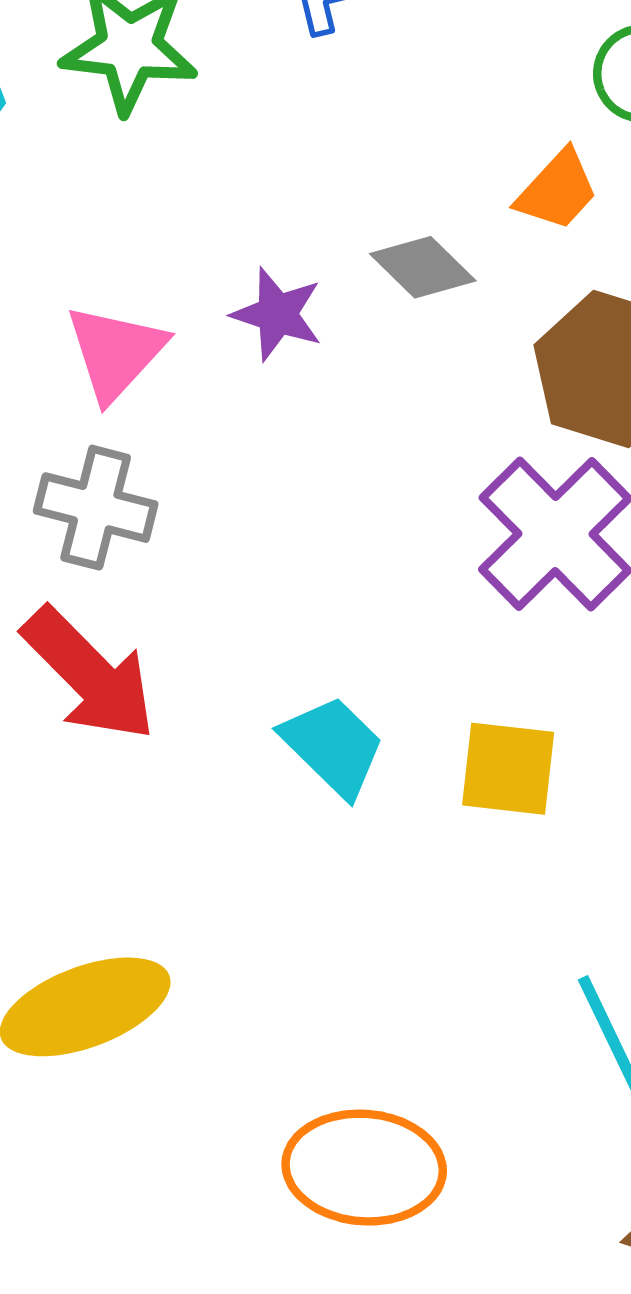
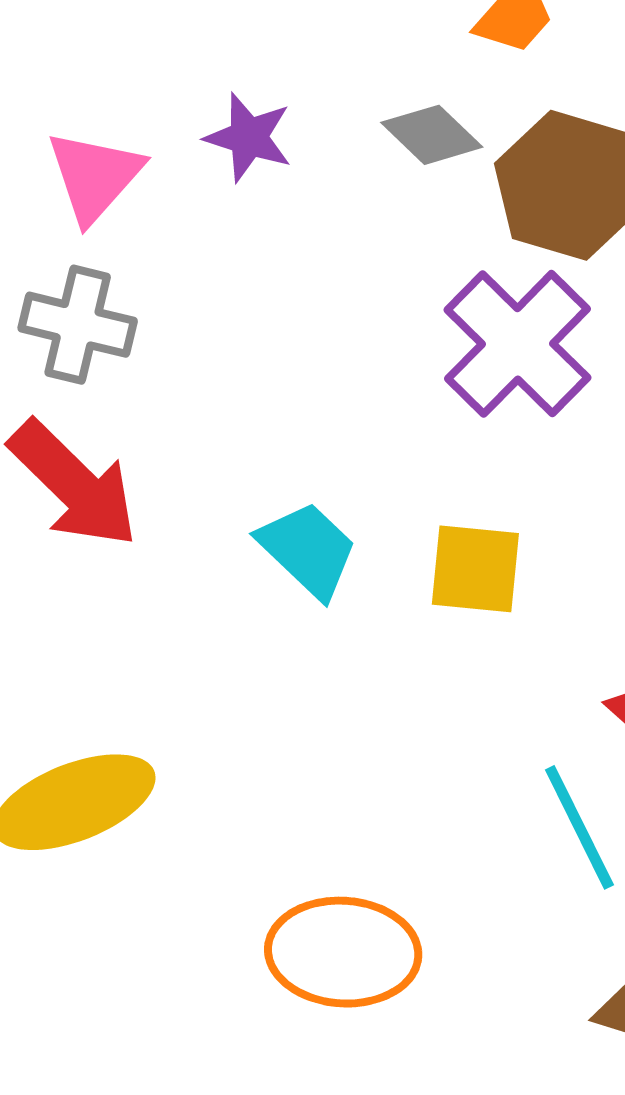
gray diamond: (423, 267) -> (432, 135), moved

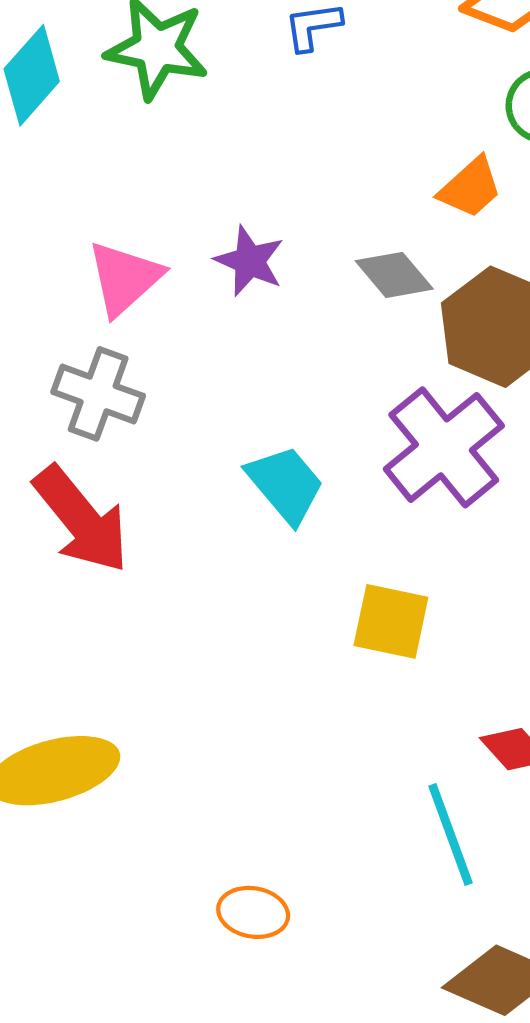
cyan trapezoid: (308, 550) -> (285, 484), moved
orange ellipse: (343, 952) -> (253, 912), size x0.6

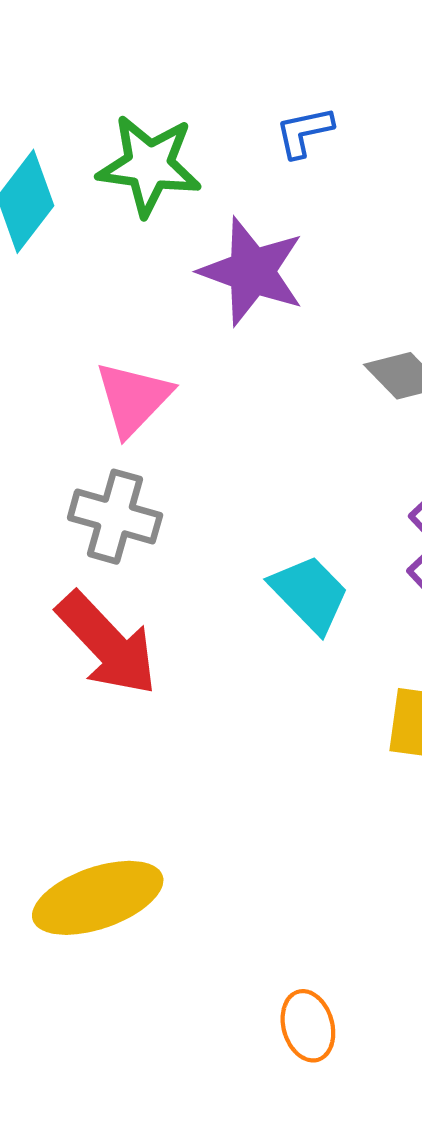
purple star: (250, 261) -> (252, 271), moved, size x1.5
orange ellipse: (253, 912) -> (308, 1026), turned 68

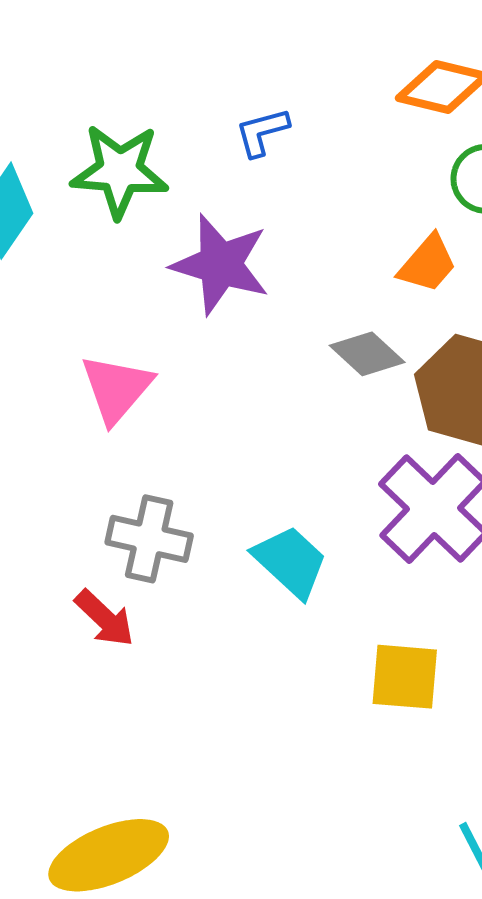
gray cross: (115, 517) -> (149, 539), moved
red arrow: (107, 644) -> (105, 618), size x0.6

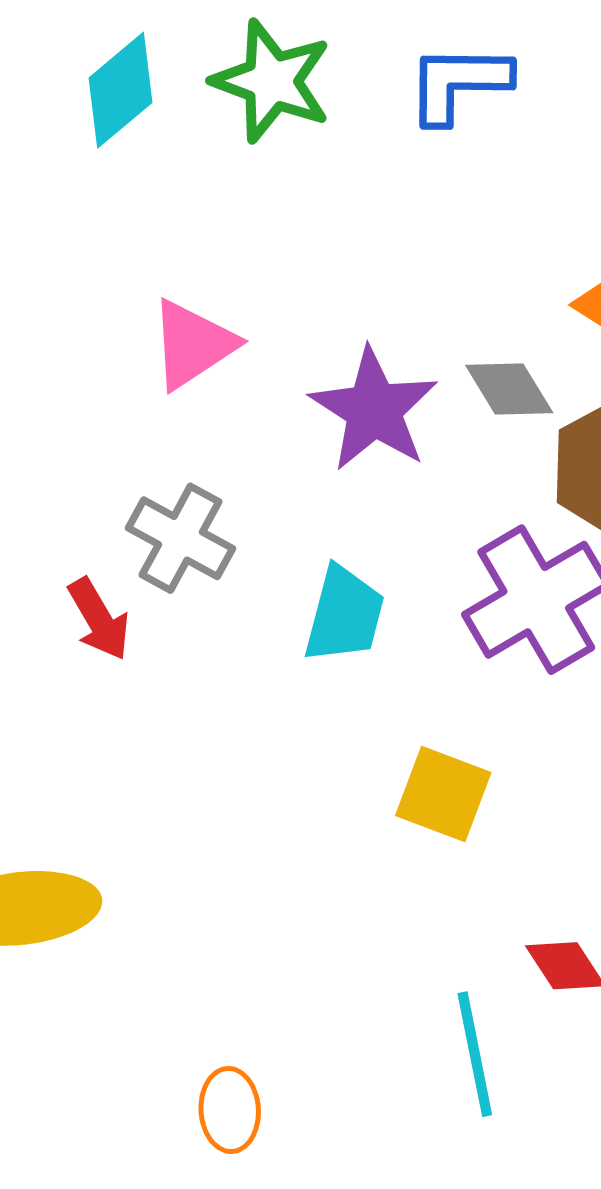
blue L-shape: (262, 132) -> (458, 83), size x1.5
purple star: (220, 264) -> (374, 410), moved
cyan trapezoid: (290, 562) -> (344, 615), turned 46

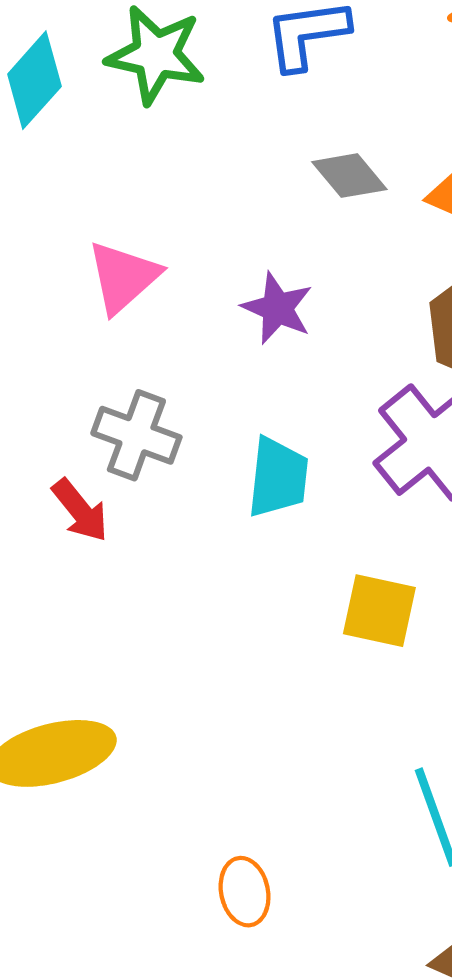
gray diamond: (509, 389) -> (349, 176), moved
purple star: (374, 410) -> (277, 308), size x0.7

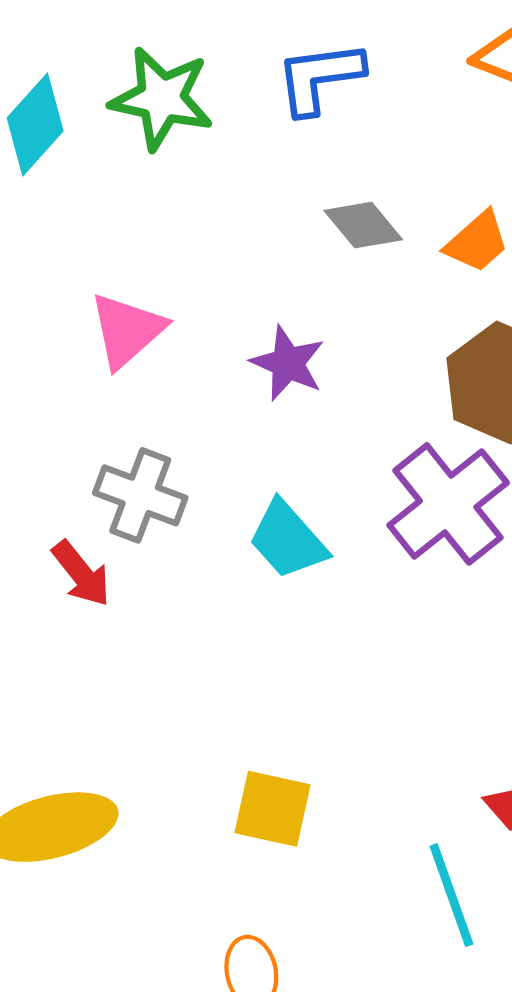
cyan trapezoid: (278, 477) -> (288, 540), turned 132
yellow square: (379, 611) -> (273, 809), moved

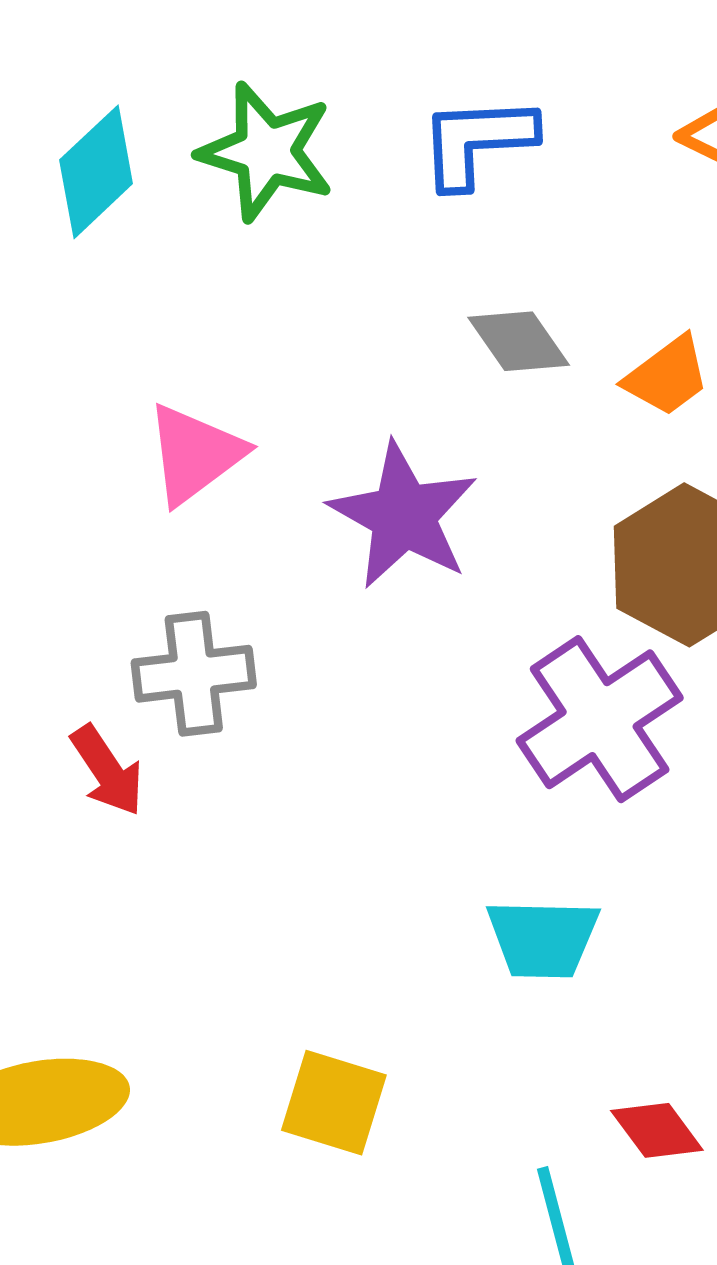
purple star: (288, 363) -> (403, 515), size x1.5
gray cross: (140, 495) -> (194, 674), turned -32
cyan trapezoid: (288, 540) -> (543, 939), moved, turned -52

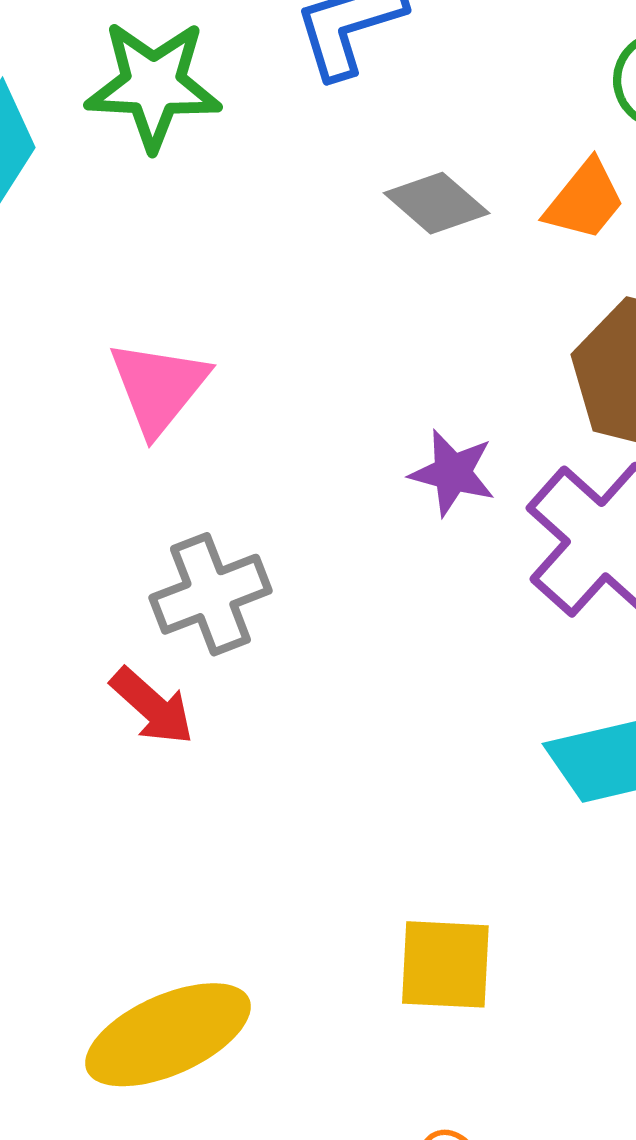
purple star: (403, 515) -> (452, 473), moved, size x0.6

